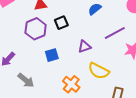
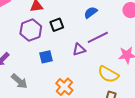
purple line: (115, 33) -> (98, 37), moved
yellow semicircle: (99, 71) -> (108, 74), moved

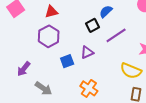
black square: (57, 25) -> (93, 25), moved
purple triangle: (79, 50) -> (87, 52), moved

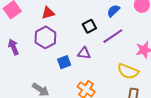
blue semicircle: (106, 12) -> (113, 11), moved
purple triangle: (87, 52) -> (84, 53), turned 32
purple arrow: (24, 69) -> (13, 47), moved, turned 119

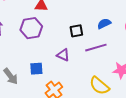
blue square: (64, 62) -> (36, 69), moved

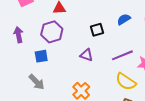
purple line: (96, 48) -> (122, 55), moved
blue square: (36, 69) -> (41, 56), moved

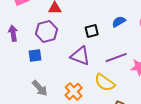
purple triangle: (86, 55) -> (80, 56), size x1.5
gray arrow: (37, 82) -> (40, 88), moved
yellow semicircle: (126, 82) -> (105, 83), moved

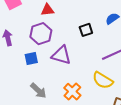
purple triangle: (80, 56) -> (61, 55), moved

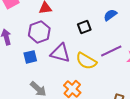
yellow semicircle: (103, 80) -> (86, 61), moved

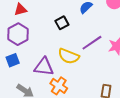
purple triangle: (60, 53) -> (44, 67), moved

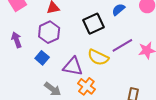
black square: (62, 23) -> (93, 24), size x1.5
blue square: (13, 60) -> (42, 58), turned -32

